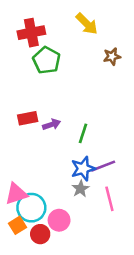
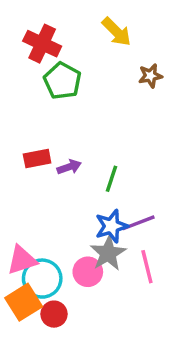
red cross: (31, 33) -> (42, 44), turned 36
gray star: (80, 189) -> (108, 253), size x1.5
pink circle: (59, 220) -> (88, 272), moved
orange square: (18, 225) -> (24, 302), size x1.5

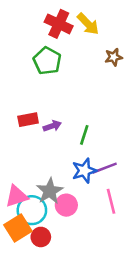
red cross: (42, 44) -> (59, 24), moved
gray star: (108, 253) -> (50, 191), moved

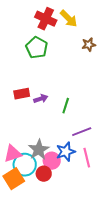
blue star: (84, 171) -> (66, 152), moved
red circle: (41, 237) -> (44, 174), moved

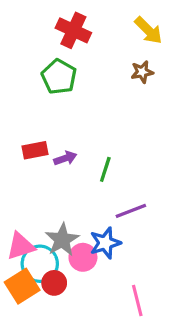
yellow arrow: (69, 19) -> (148, 30), moved
pink line: (87, 158) -> (137, 300), moved
red circle: (44, 174) -> (54, 283), moved

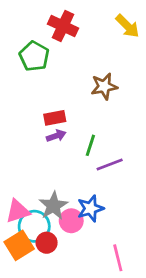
brown star: (142, 72) -> (104, 86), moved, size x1.4
green pentagon: (59, 77) -> (34, 56), moved
red rectangle: (35, 150) -> (55, 118), moved
purple line: (131, 211) -> (110, 165), moved

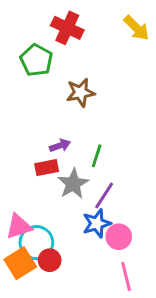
brown star: (104, 86) -> (81, 93), moved
red rectangle: (55, 118) -> (47, 168), moved
purple line: (110, 165) -> (104, 196), moved, turned -36
gray star: (53, 206) -> (73, 184), moved
pink circle: (71, 221) -> (119, 237), moved

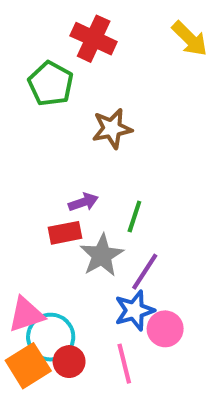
pink line: (126, 276) -> (124, 364), moved

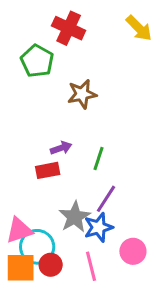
gray star: (102, 255) -> (75, 217), moved
pink circle: (165, 329) -> (133, 251), moved
orange square: (28, 366) -> (21, 268), turned 32

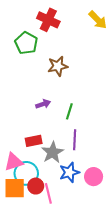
red rectangle: (48, 170) -> (34, 141), moved
purple line: (106, 199) -> (75, 140), turned -30
blue star: (99, 227) -> (69, 172), moved
pink line: (91, 266) -> (48, 193), moved

